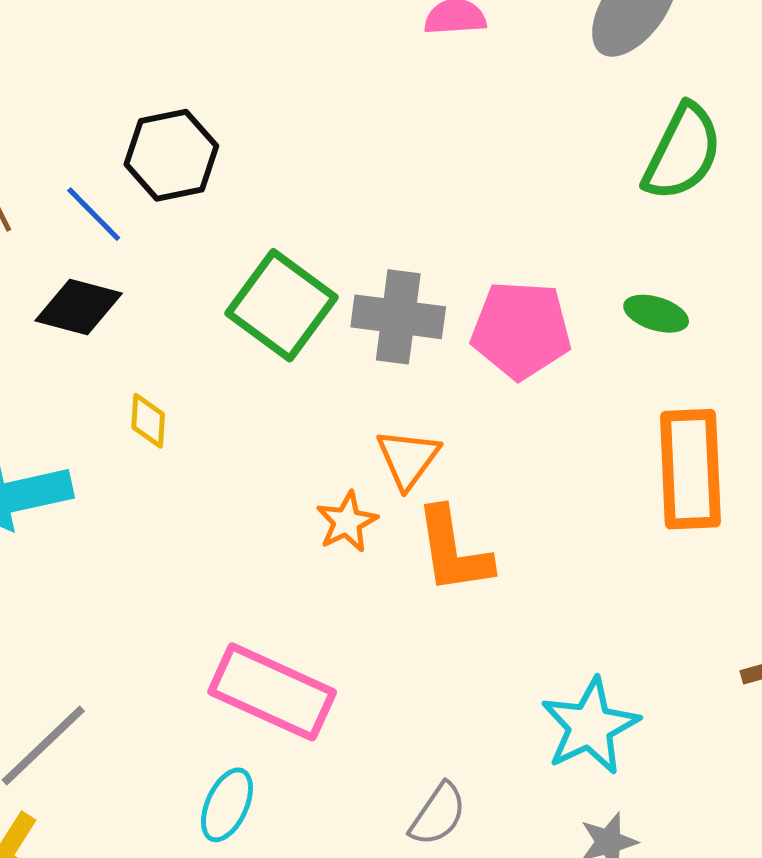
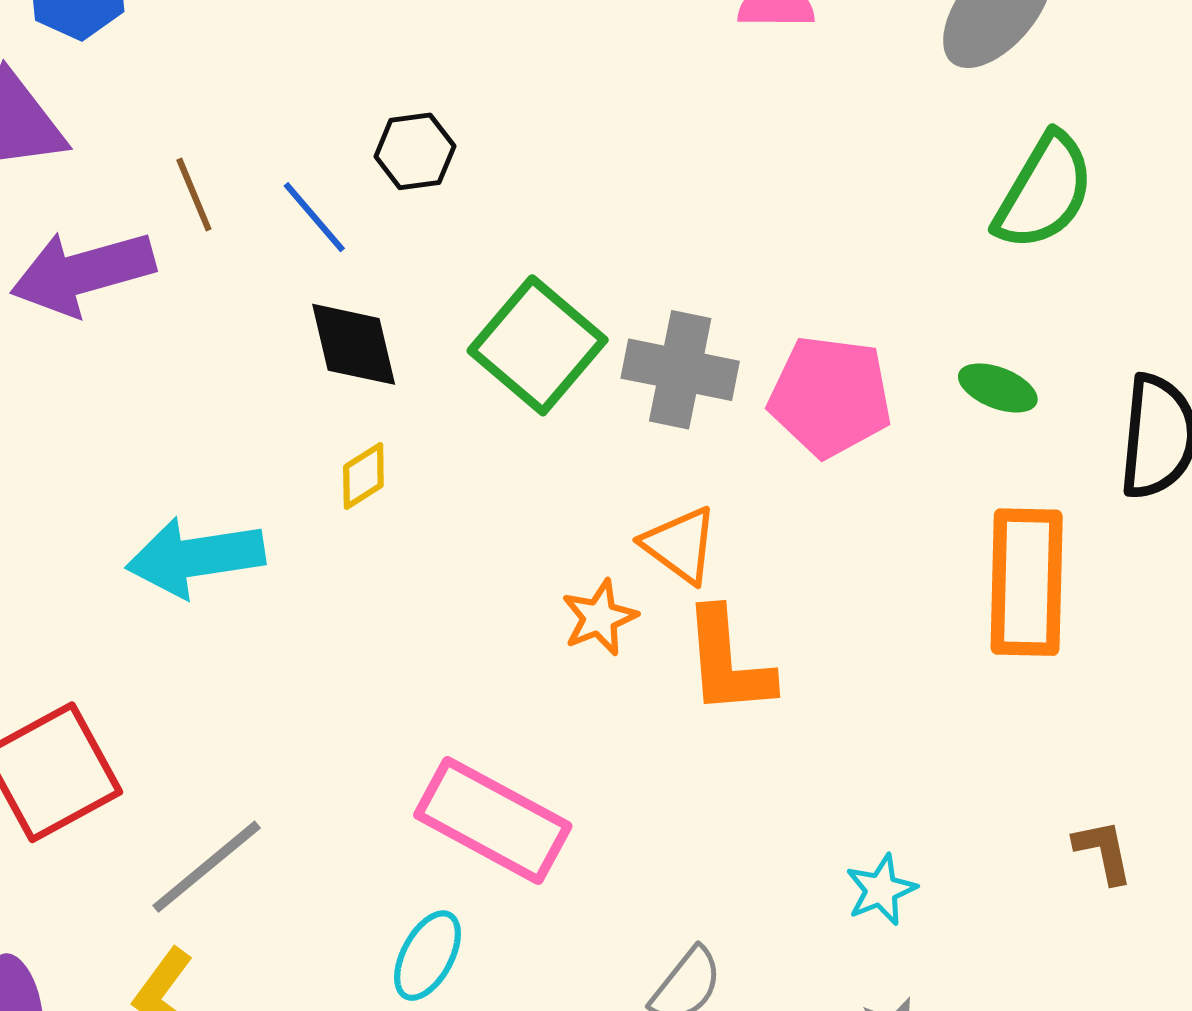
black hexagon: (171, 155) -> (415, 151), size x0.7
black diamond: (79, 307) -> (354, 344), moved, turned 58
yellow diamond: (148, 421) -> (363, 476), turned 50
orange triangle: (408, 459) -> (680, 545), turned -34
cyan star: (590, 726) -> (881, 890), size x0.6

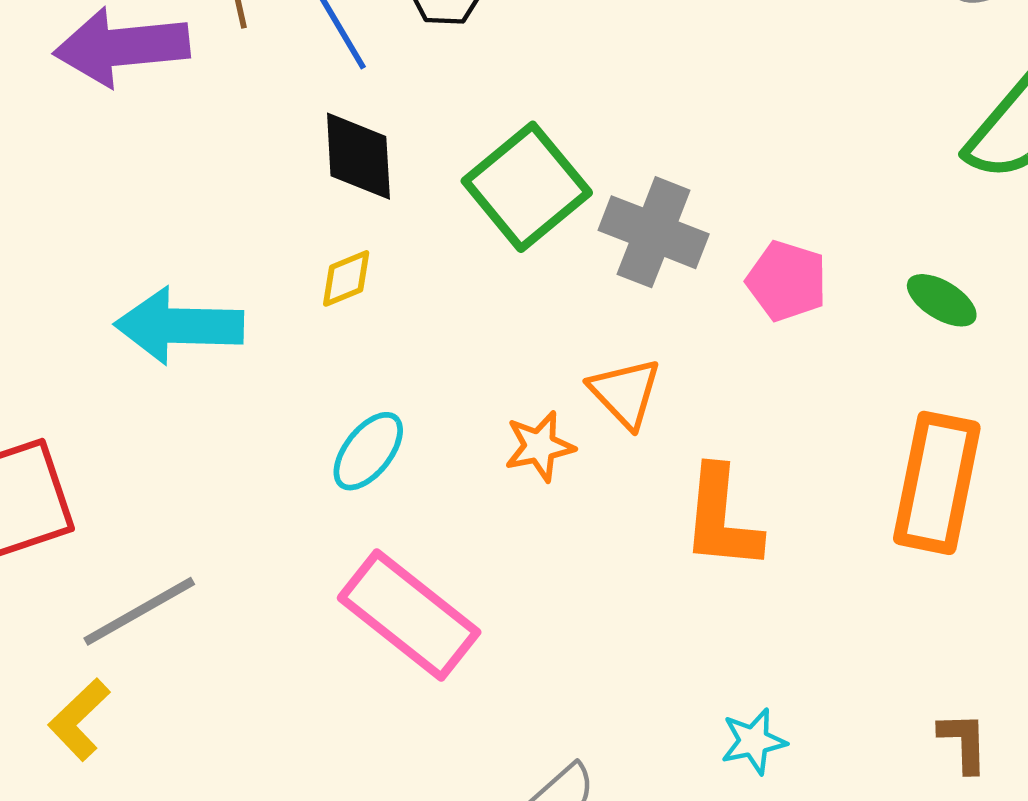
pink pentagon: (830, 396) -> (787, 281), size x0.7
orange L-shape: (728, 662) -> (722, 518), moved
cyan ellipse: (427, 956) -> (368, 451), moved

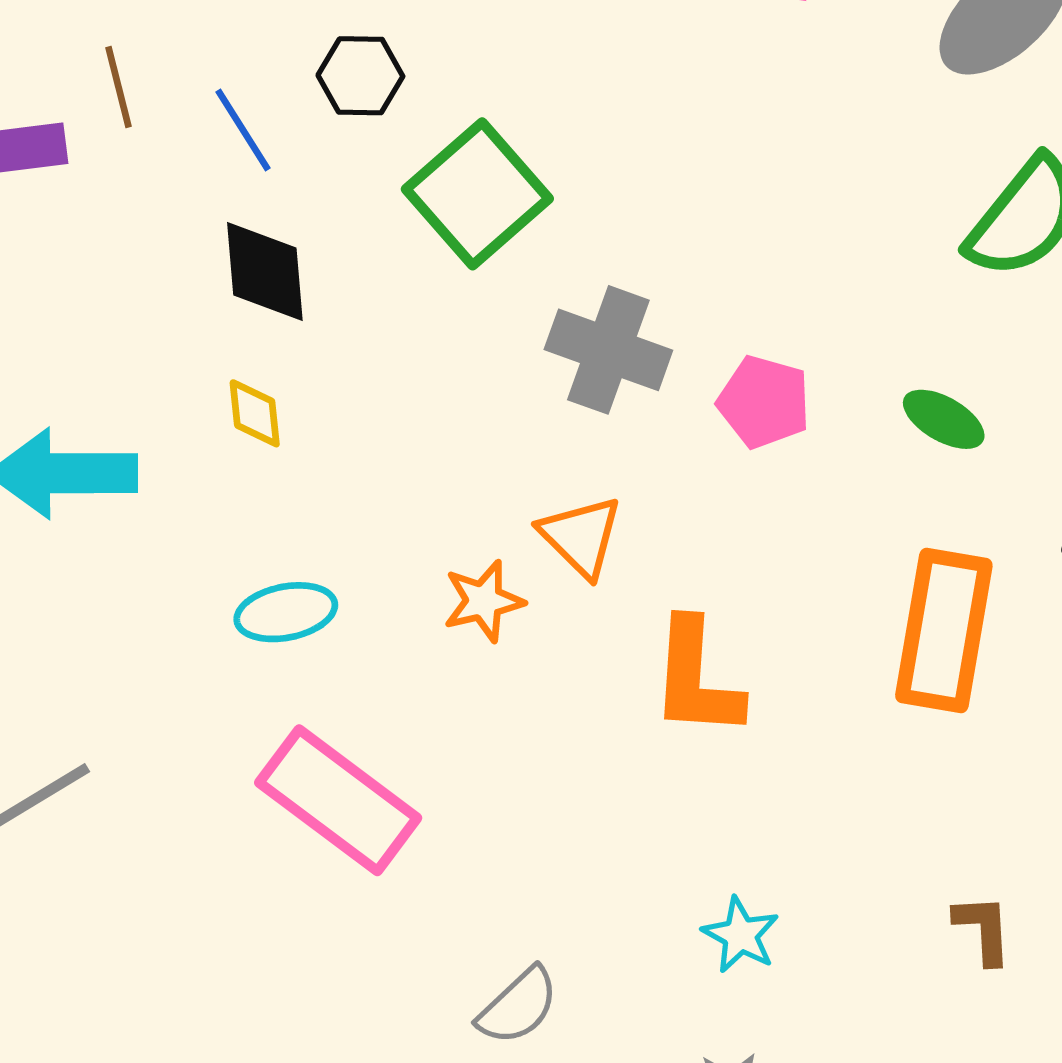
green square: (527, 187) -> (477, 194), moved
yellow diamond: (346, 278) -> (255, 413), turned -72
cyan ellipse: (368, 451) -> (286, 612), turned 42
cyan star: (754, 741) -> (740, 935), turned -30

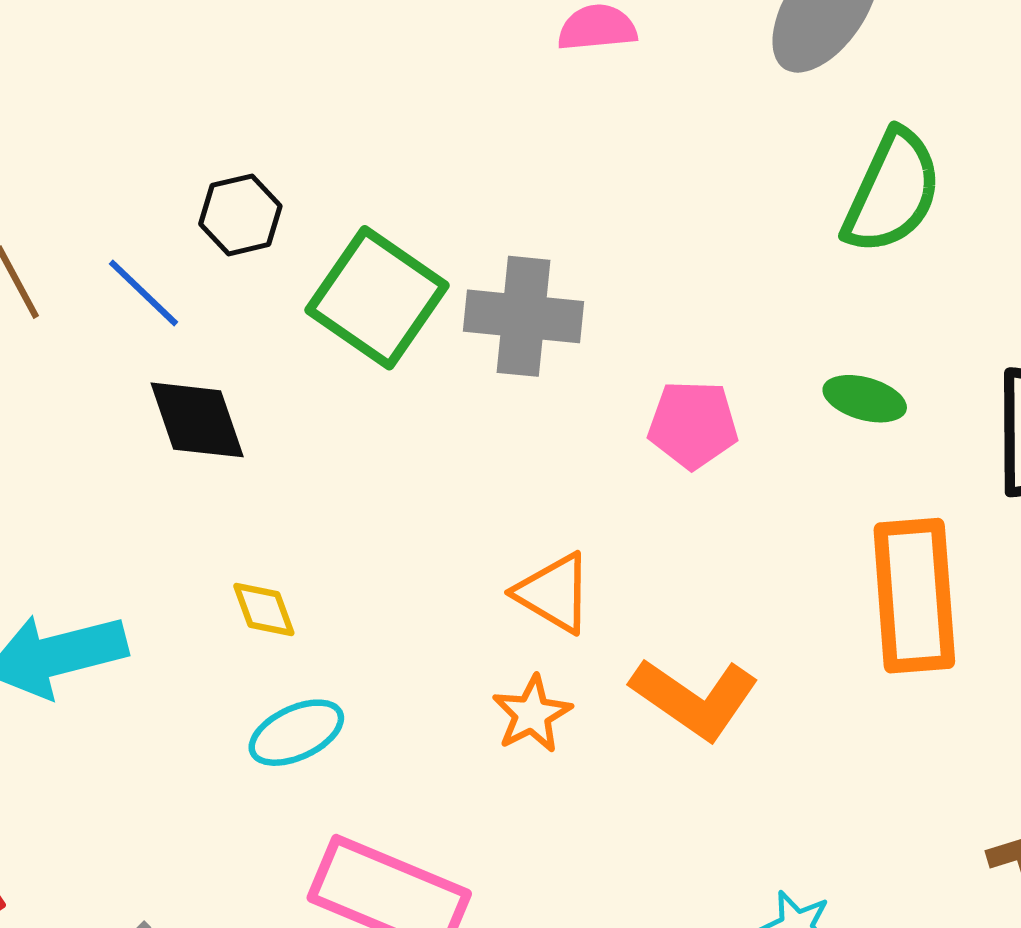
gray cross: (608, 350) -> (523, 316), moved
yellow diamond: (255, 413) -> (264, 609), moved
orange star: (484, 601) -> (532, 714), moved
orange L-shape: (696, 678) -> (695, 698), turned -45

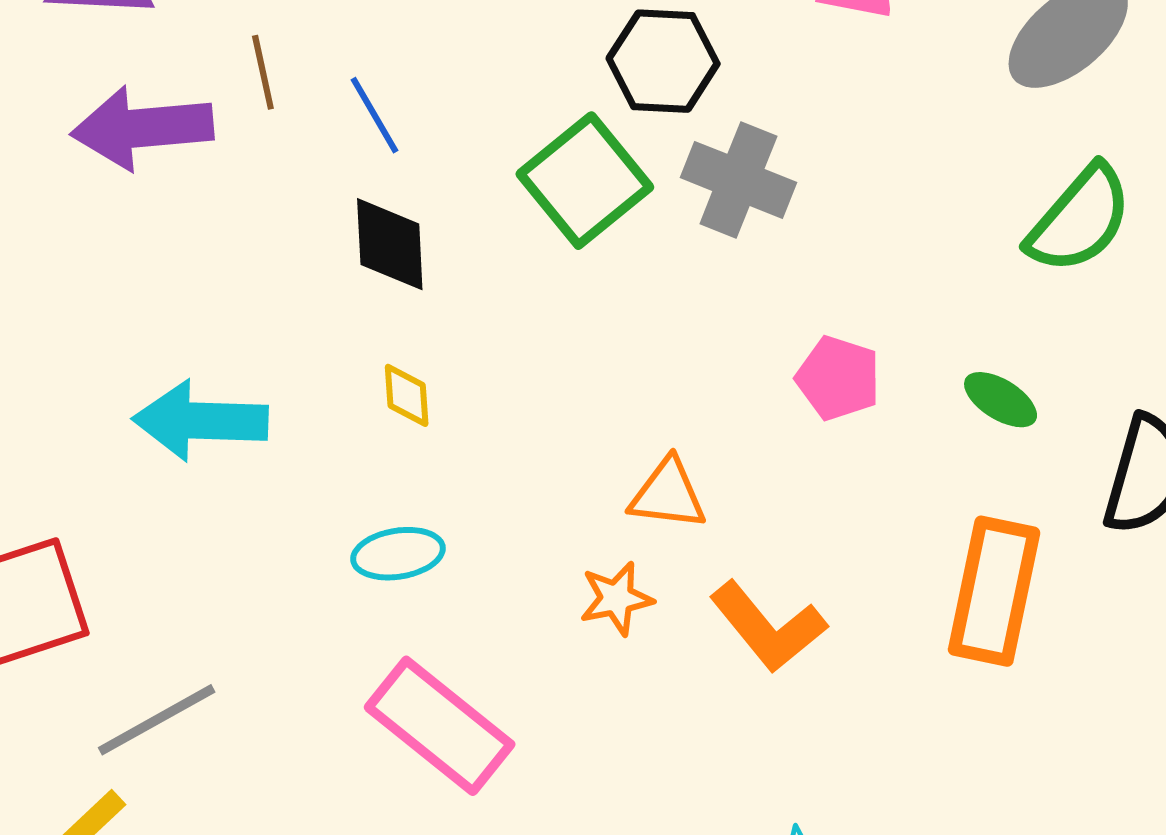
black hexagon: (240, 215) -> (663, 61), moved, size x1.4
gray cross: (523, 316) -> (738, 180), moved
orange triangle: (554, 593) -> (668, 494), turned -40
yellow diamond: (264, 609) -> (407, 395), moved

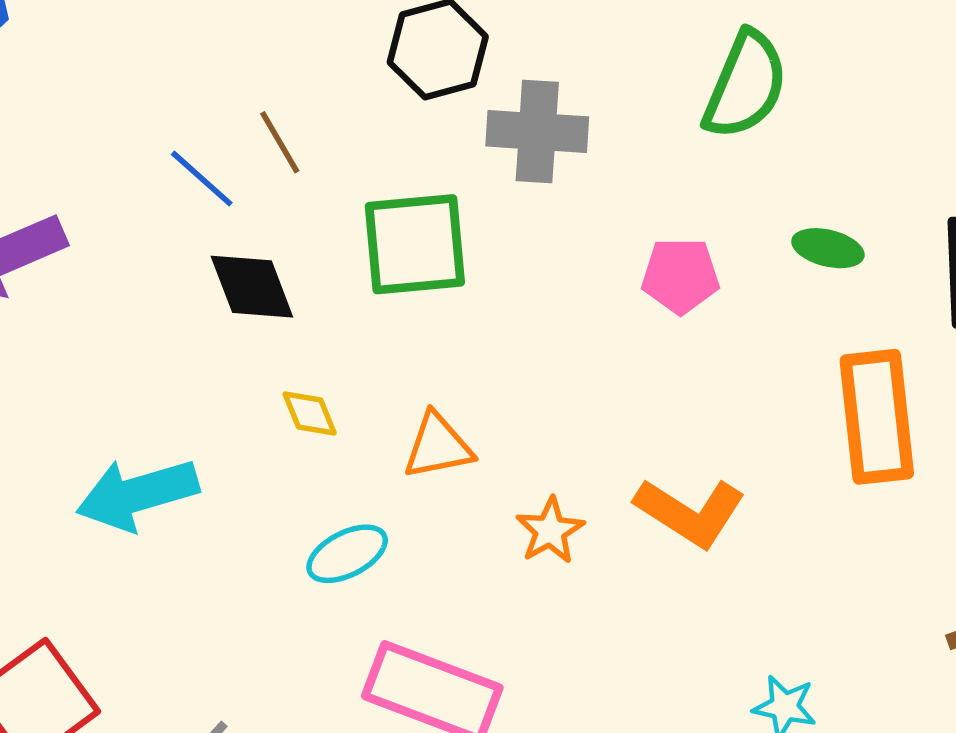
brown line: (263, 72) -> (280, 142), moved
green square: (585, 181) -> (415, 244), moved, turned -38
green semicircle: (1080, 219) -> (745, 85), moved
orange triangle: (668, 494) -> (438, 446), moved

